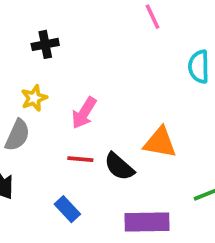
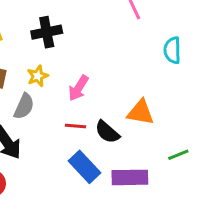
black cross: (45, 44) -> (47, 32), size x1.4
blue rectangle: (67, 209) -> (85, 167), moved, size x1.5

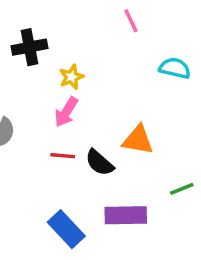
cyan semicircle: (172, 50) -> (175, 68), turned 104
yellow star: (38, 76) -> (71, 77), moved
blue rectangle: (85, 167) -> (66, 229), moved

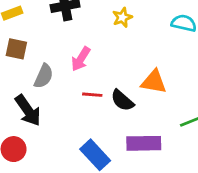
yellow star: (71, 77) -> (122, 17), moved
pink arrow: (66, 112) -> (81, 59), moved

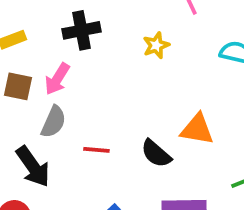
pink arrow: (81, 59) -> (57, 79), moved
red line: (92, 95) -> (96, 150), moved

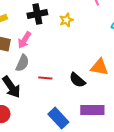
yellow star: (156, 45) -> (66, 20), moved

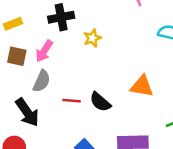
yellow star: (66, 20) -> (92, 38), moved
black semicircle: (77, 80) -> (100, 102), moved

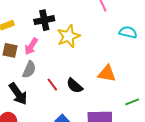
yellow star: (92, 38) -> (69, 36), size x1.6
red line: (72, 101) -> (52, 85), turned 48

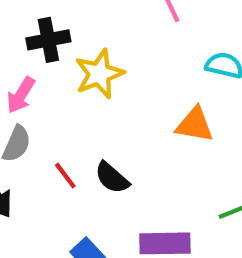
orange triangle: (107, 74) -> (195, 125), moved

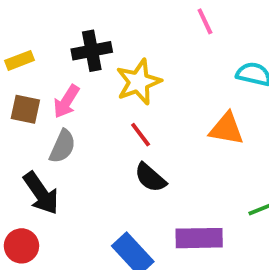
red line: (65, 176) -> (141, 135), moved

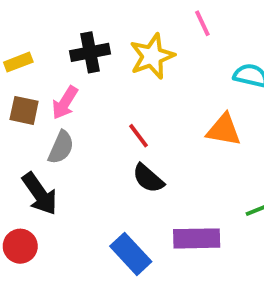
yellow star: (139, 82) -> (152, 56), moved

